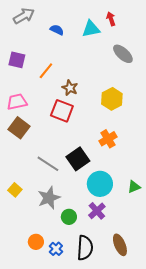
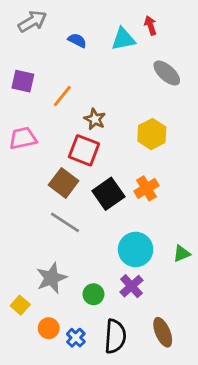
brown square: (19, 128) -> (64, 183), moved
black square: (78, 159) -> (108, 194), moved
yellow square: (15, 190) -> (20, 305), moved
gray star: (49, 198) -> (51, 278), moved

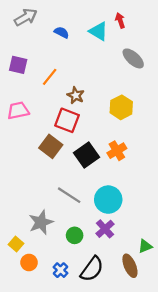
cyan triangle: (123, 39) -> (98, 31), turned 42
gray line: (65, 222) -> (69, 195), moved
green triangle: (182, 254) -> (145, 246), moved
orange circle: (49, 328) -> (29, 262), moved
black semicircle: (115, 336) -> (92, 269), turned 32

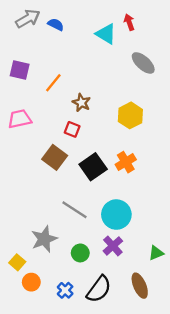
blue semicircle: (62, 32) -> (56, 24), moved
red square: (67, 120) -> (72, 129), size x0.6
green triangle: (145, 246) -> (156, 253), moved

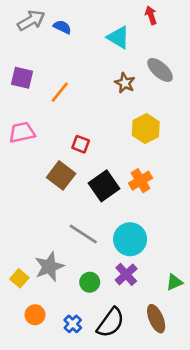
red arrow: (129, 22) -> (151, 15), moved
brown star: (81, 103) -> (125, 83), moved
yellow square: (17, 262) -> (19, 278), moved

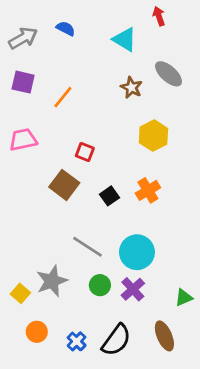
gray arrow: (31, 20) -> (23, 38), moved
black square: (104, 186) -> (110, 196), size x0.6
green circle: (90, 282) -> (100, 285), moved

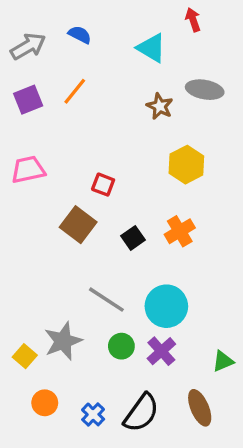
gray ellipse: (169, 74) -> (205, 90), turned -32
purple square: (23, 82) -> (28, 100), turned -35
orange line: (63, 97) -> (75, 91), moved

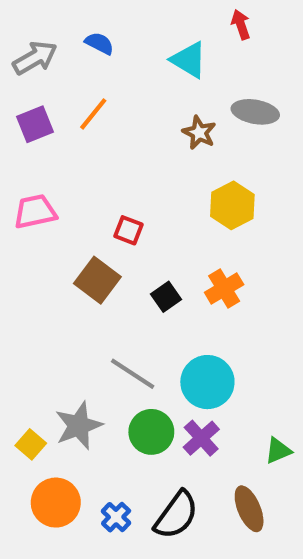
green circle: (121, 346) -> (151, 432), size x1.4
orange circle: (45, 403) -> (56, 503), size x1.5

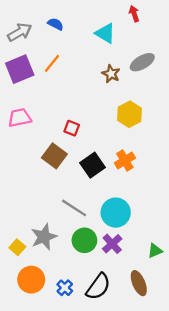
gray ellipse: (255, 112) -> (142, 62), turned -40
purple square: (35, 124) -> (20, 69), size x1.4
black square: (166, 297) -> (93, 165), size x1.5

